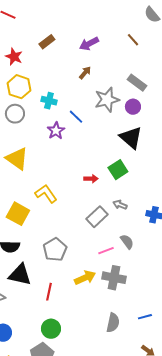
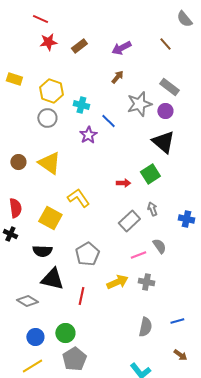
red star: (14, 57) -> (48, 42), moved, turned -30
gray arrow: (120, 205) -> (152, 209), turned 48
gray cross: (114, 278) -> (146, 282), size x0.7
green circle: (51, 329) -> (65, 333), moved

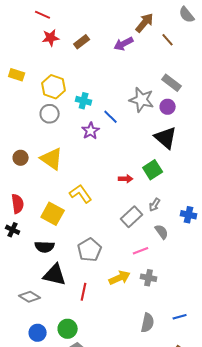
brown arrow: (117, 77) -> (145, 23), moved, size x1.5
gray star: (139, 104) -> (142, 100), turned 30
gray arrow: (152, 209) -> (155, 205), turned -128
gray semicircle: (159, 246) -> (162, 232), moved

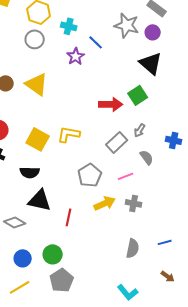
red arrow: (126, 179) -> (111, 104), size x1.6
yellow L-shape: (81, 194) -> (69, 134), moved, turned -45
gray pentagon: (90, 250) -> (90, 175), moved

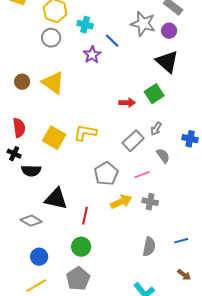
red arrow: (111, 104) -> (127, 103), size x0.7
black semicircle: (30, 172) -> (31, 171), moved
green circle: (53, 254) -> (81, 247), moved

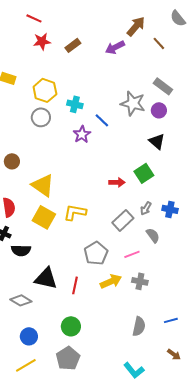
black triangle: (167, 62) -> (157, 141), size x0.7
yellow triangle: (53, 83) -> (43, 185), moved
blue cross: (190, 139) -> (170, 209), moved
red line: (85, 216) -> (75, 285), moved

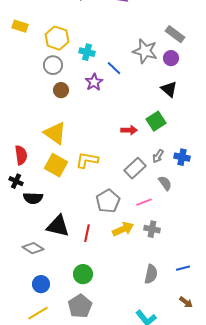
brown circle: (12, 161) -> (61, 90), moved

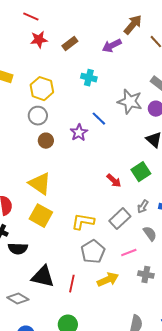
cyan cross: (87, 52) -> (89, 78), moved
red arrow: (129, 130) -> (114, 181), turned 42
yellow L-shape: (87, 160) -> (83, 222), moved
gray cross: (152, 229) -> (146, 275), moved

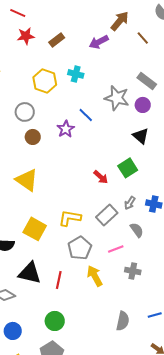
yellow hexagon: (42, 89) -> (45, 81), moved
yellow square: (41, 216) -> (35, 229), moved
yellow arrow: (108, 280) -> (95, 276), turned -95

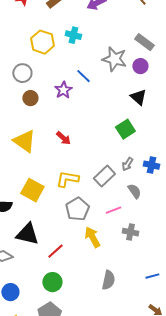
red arrow: (101, 177) -> (63, 138), moved
red line: (59, 280) -> (55, 251), moved, turned 36
gray semicircle: (123, 321) -> (108, 280), moved

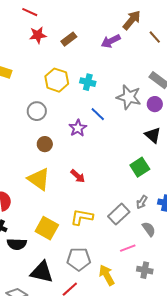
cyan cross: (73, 35) -> (88, 82), moved
brown circle: (30, 98) -> (45, 144), moved
gray pentagon: (77, 209) -> (79, 259), moved, turned 30

